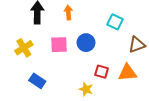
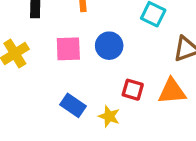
blue rectangle: (37, 81) -> (73, 105), moved

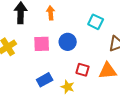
blue rectangle: (73, 105) -> (45, 80), turned -63

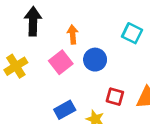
orange arrow: (51, 13) -> (73, 35), moved
pink square: (42, 44) -> (61, 62), turned -36

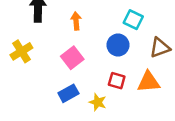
blue circle: (95, 60) -> (118, 45), moved
pink square: (61, 62) -> (72, 58), moved

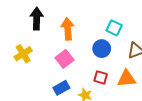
orange arrow: (76, 21) -> (68, 29), size x1.5

